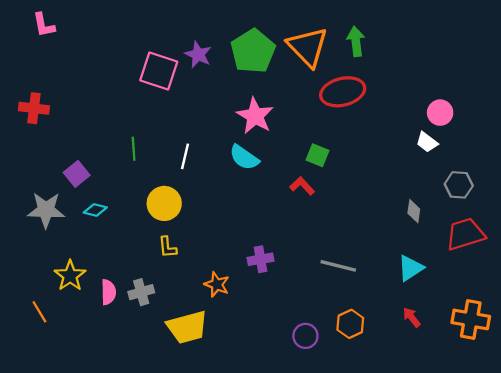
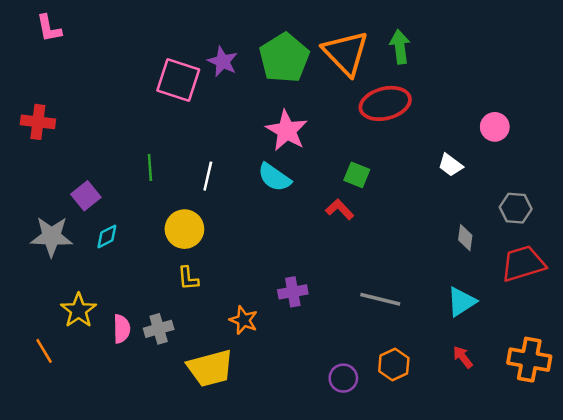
white trapezoid: (427, 142) -> (450, 165), moved
cyan diamond: (95, 210) -> (107, 236), turned -40

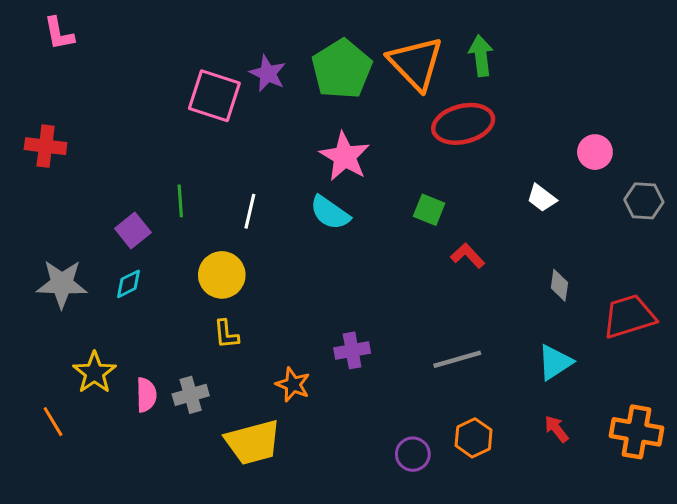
purple square: (86, 196) -> (133, 230), moved
gray hexagon: (516, 208) -> (644, 201), moved
red L-shape: (340, 209) -> (468, 256), moved
gray line: (380, 299) -> (457, 359), turned -30

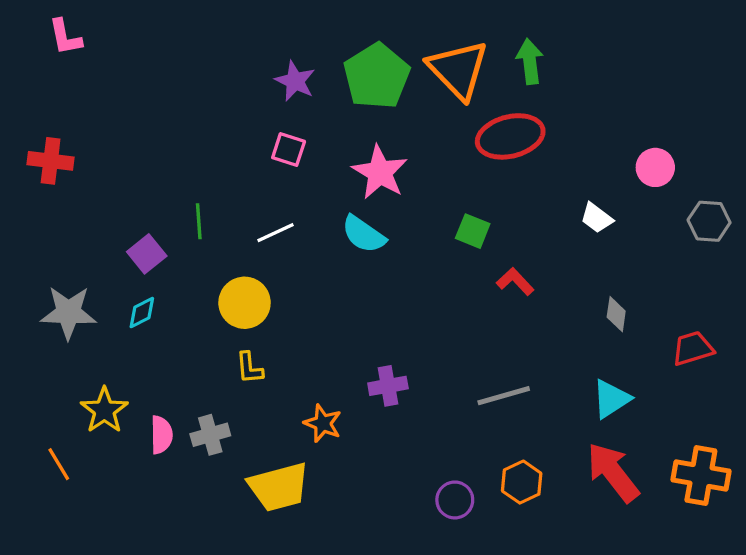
pink square: (214, 96) -> (289, 150), moved, size x0.6
white line: (250, 211) -> (275, 233), turned 52
red trapezoid: (629, 316) -> (693, 348), size x0.7
red arrow: (556, 429) -> (613, 472), size x2.0

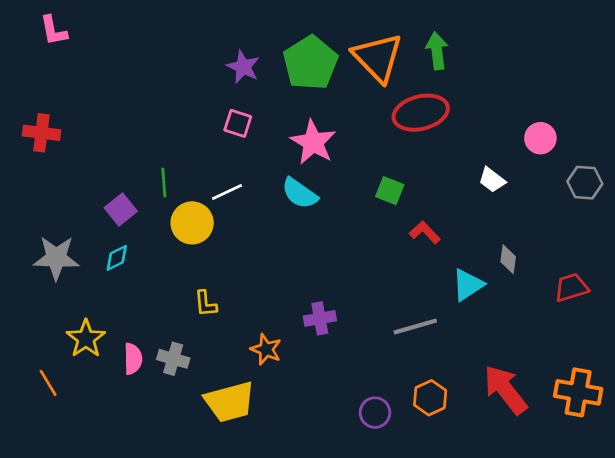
yellow circle: (245, 303) -> (192, 223), moved
cyan triangle: (611, 399) -> (468, 285), moved
gray cross: (210, 435) -> (173, 359), turned 32

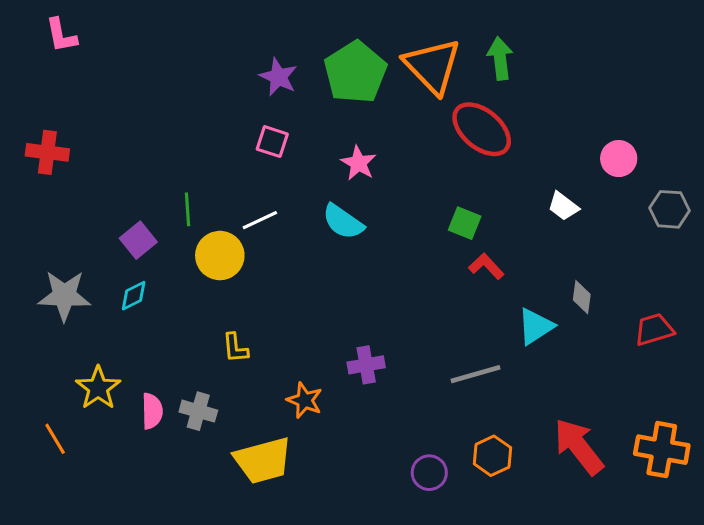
red ellipse: (421, 113) -> (482, 129), turned 54
pink star: (313, 142) -> (358, 163), size x0.7
green square: (390, 191) -> (465, 223), moved

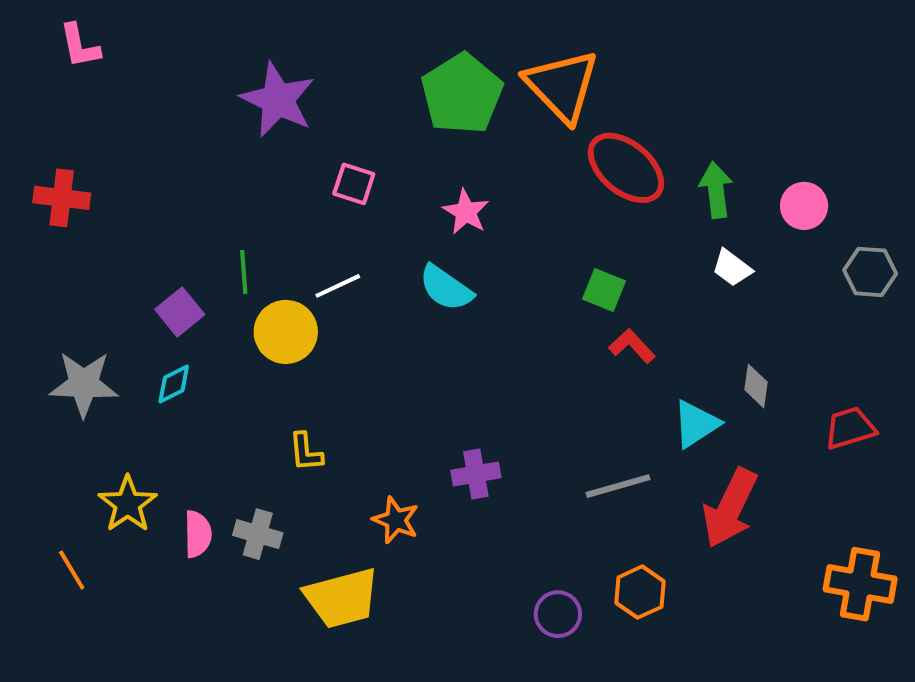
green arrow: (500, 58) -> (716, 190), moved
purple star: (278, 77) -> (278, 100), moved, size x1.5
red arrow: (579, 446) -> (730, 508), moved, turned -116

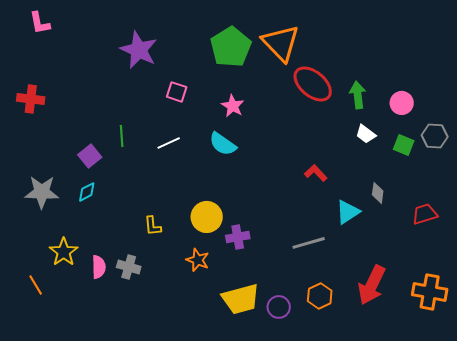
green square: (604, 290) -> (404, 145), moved
yellow circle: (286, 332) -> (207, 217), moved
red arrow: (730, 508) -> (372, 285), moved
yellow trapezoid: (342, 598) -> (241, 299), moved

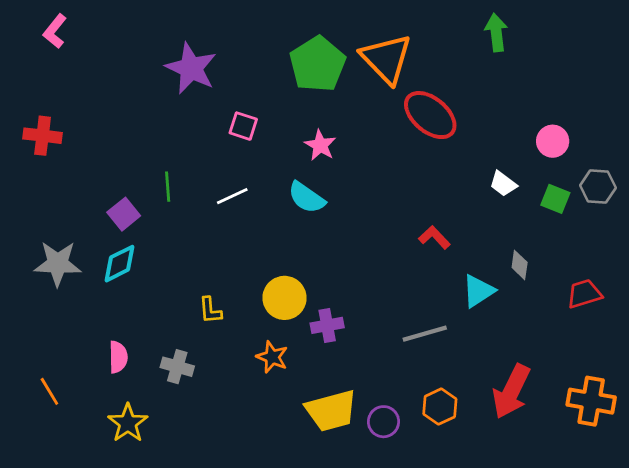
pink L-shape: (40, 23) -> (55, 31), turned 50
green arrow: (358, 95) -> (496, 33), moved
cyan diamond: (87, 192) -> (120, 264), size x1.4
yellow star: (64, 252) -> (128, 423), moved
pink semicircle: (99, 267) -> (118, 357), moved

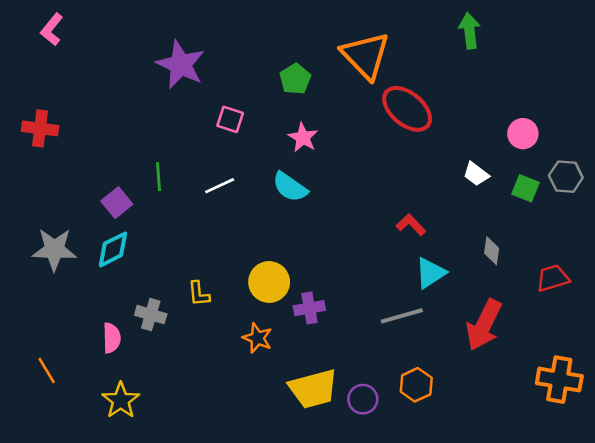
green pentagon: (317, 64) -> (295, 79), moved, size x0.6
cyan triangle: (478, 291) -> (430, 273), moved
gray cross: (177, 367) -> (151, 315), moved
red arrow: (511, 391) -> (484, 325), moved

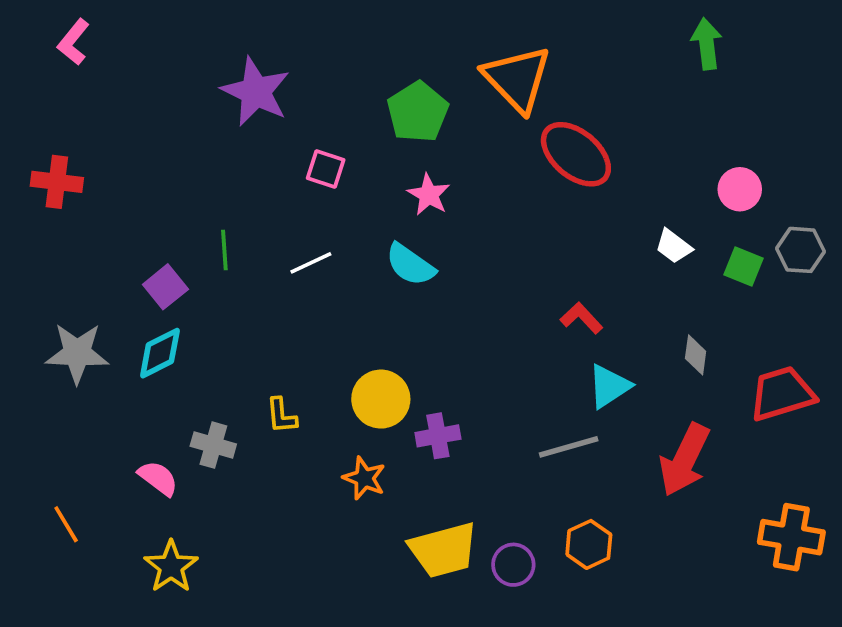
green arrow: (470, 31) -> (707, 44), moved
green pentagon: (295, 79) -> (418, 112), size x1.4
red trapezoid: (553, 278) -> (782, 394), size x1.4
pink semicircle: (112, 338) -> (158, 478), turned -52

